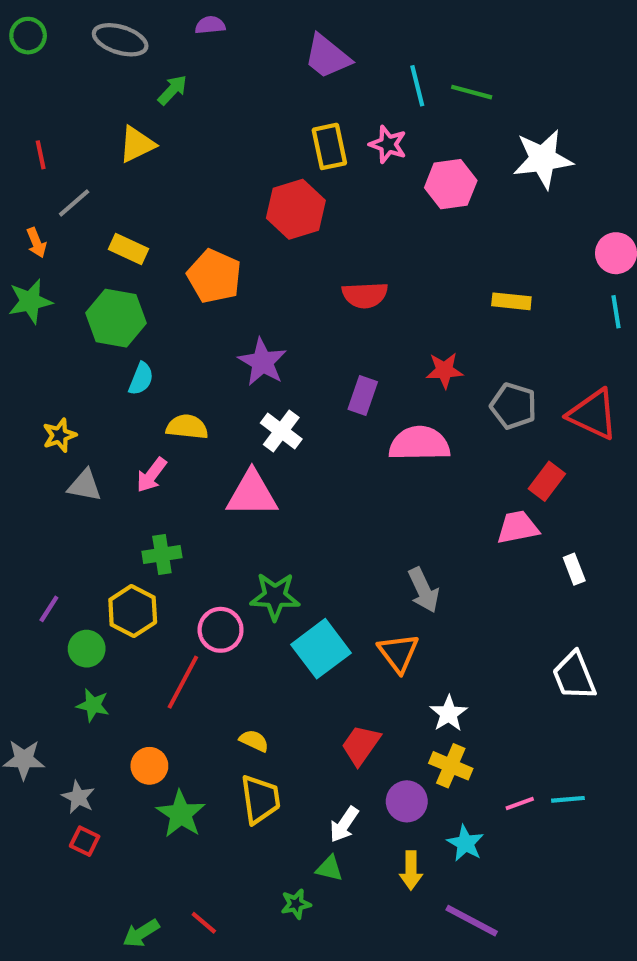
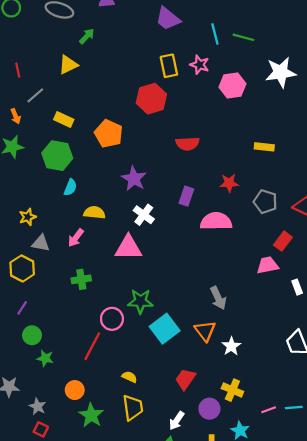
yellow hexagon: (133, 611) -> (22, 268), moved
green circle: (87, 649) -> (32, 335), moved
white star: (449, 714) -> (231, 346), moved

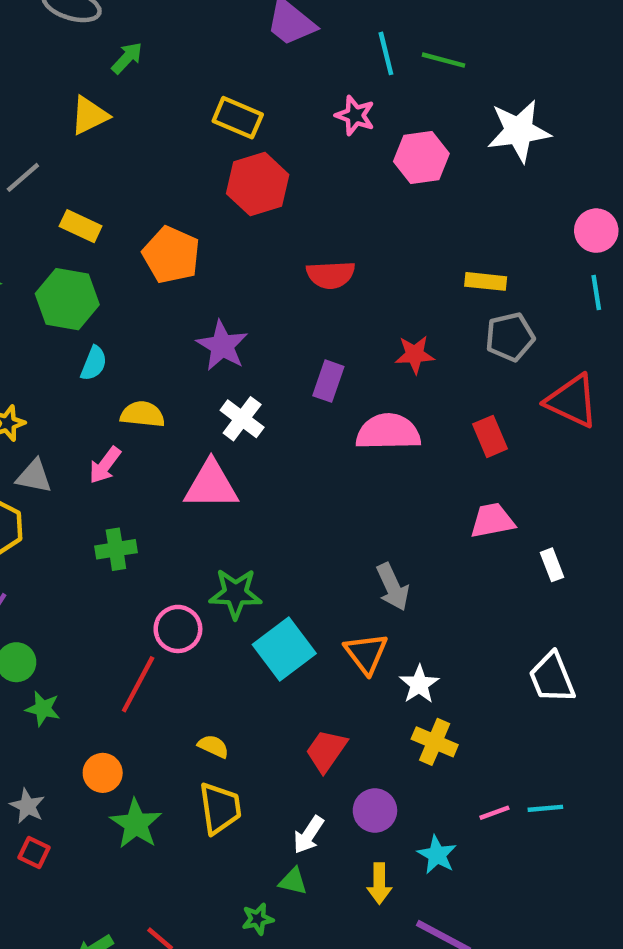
yellow rectangle: (169, 66) -> (238, 118), moved, turned -55
gray pentagon: (265, 202) -> (510, 337), moved, turned -30
red rectangle: (283, 241) -> (490, 436), moved, turned -60
yellow cross: (232, 390) -> (435, 742), moved

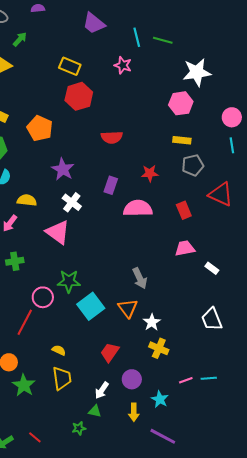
pink hexagon: (421, 158) -> (181, 103), moved
pink triangle: (211, 485) -> (58, 232), turned 36
white rectangle: (552, 565) -> (212, 268), turned -32

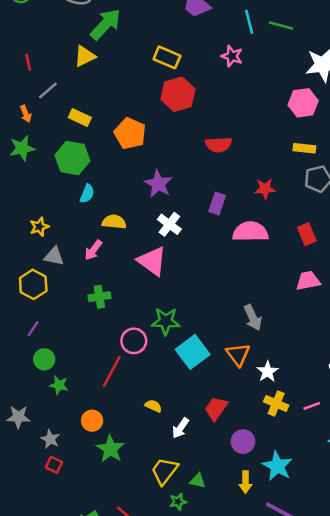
green arrow: (20, 39) -> (106, 24), size x1.8
yellow trapezoid: (62, 378) -> (164, 471), moved, turned -135
pink line: (186, 380) -> (312, 406), moved
white arrow: (102, 390) -> (180, 428), moved
cyan star: (160, 399) -> (277, 466), size x1.4

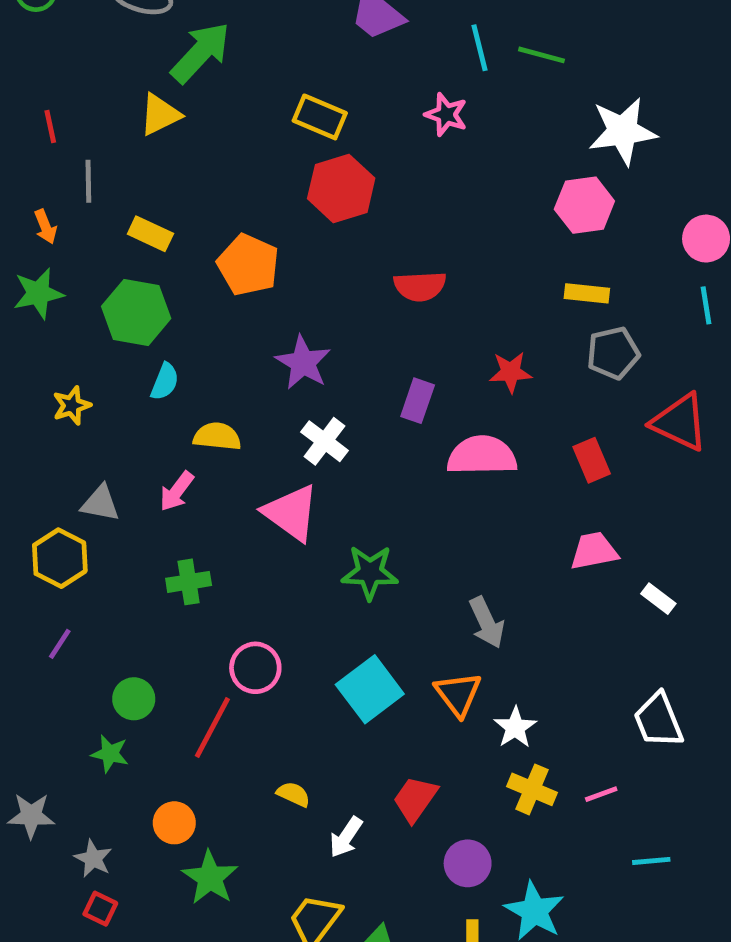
gray line: (48, 91) -> (88, 181), turned -50
yellow star: (39, 227) -> (72, 405), moved
green star: (166, 321) -> (370, 572), moved
green circle: (44, 359) -> (134, 699), moved

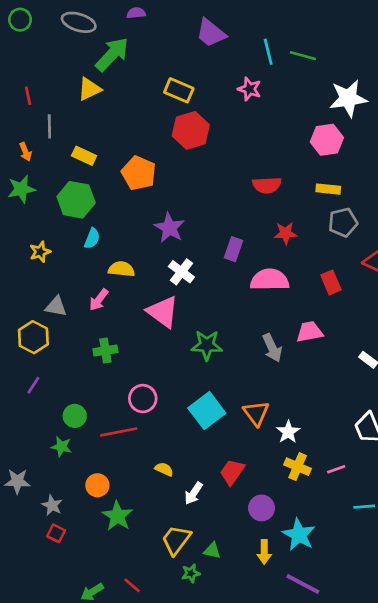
red semicircle: (420, 286) -> (267, 185), moved
pink trapezoid: (594, 551) -> (310, 332), moved
gray arrow: (487, 622) -> (272, 348), moved
red line: (212, 727) -> (119, 432), turned 51

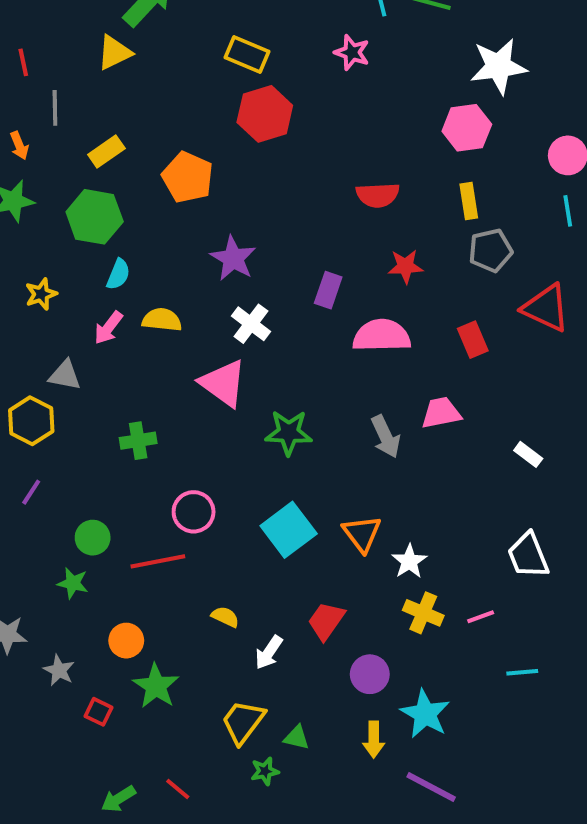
yellow rectangle: (84, 156) -> (106, 151), turned -60
yellow rectangle: (328, 189) -> (469, 201), turned 75
pink arrow: (99, 300) -> (108, 328), moved
red square: (56, 533) -> (99, 712), moved

